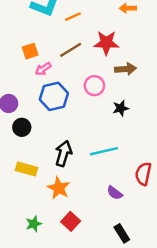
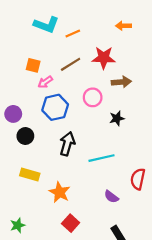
orange square: (30, 51) -> (33, 65), turned 32
black arrow: (63, 154) -> (67, 144), moved
green star: (34, 224) -> (18, 225), moved

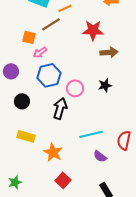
brown line: (71, 64) -> (51, 24), moved
pink circle: (93, 97) -> (75, 88), moved
purple circle: (13, 114) -> (11, 71), moved
cyan line: (101, 158) -> (91, 134), moved

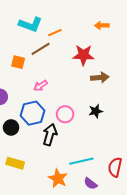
pink arrow: (40, 52) -> (41, 86), moved
blue hexagon: (49, 75) -> (32, 113), moved
orange star: (53, 152) -> (58, 178), moved

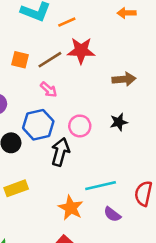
brown line: (41, 49) -> (50, 60), moved
red star: (83, 55) -> (81, 51), moved
pink arrow: (41, 86) -> (49, 90), turned -104
yellow rectangle: (15, 163) -> (16, 188), turned -36

